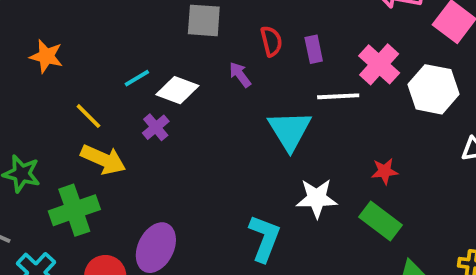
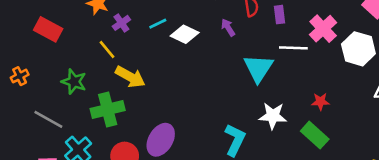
yellow line: (88, 116) -> (107, 50), moved
purple cross: (156, 127) -> (121, 23), moved

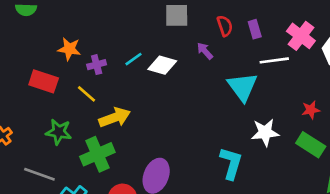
purple cross: (121, 23) -> (97, 65), turned 30
red rectangle: (48, 29) -> (44, 81), moved
yellow arrow: (130, 77) -> (115, 117), turned -40

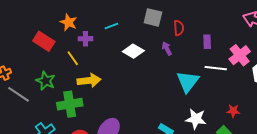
red semicircle: (225, 26) -> (179, 28), moved
cyan line: (133, 59) -> (111, 26), moved
gray line: (39, 174) -> (19, 94), moved

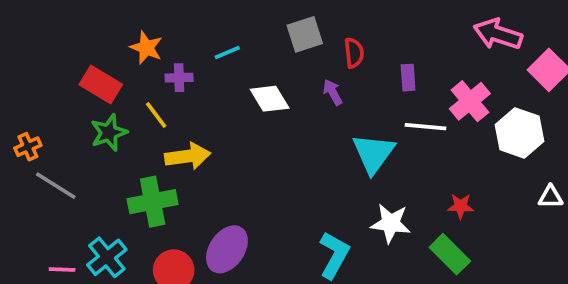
gray square: (153, 17) -> (305, 34), turned -30
white diamond: (133, 51) -> (270, 99), turned 30
green star: (46, 81) -> (109, 133), moved, turned 30

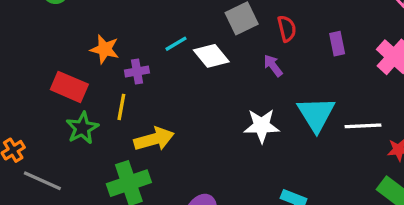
white diamond: (270, 99) -> (211, 56), moved
yellow line: (156, 115) -> (121, 107), turned 55
white line: (426, 127) -> (363, 126), moved
white star: (391, 223) -> (262, 126), moved

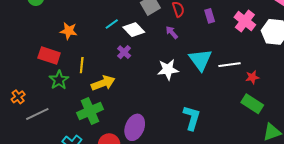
purple cross: (137, 72) -> (124, 52), moved, turned -32
gray line: (42, 181) -> (37, 114), turned -45

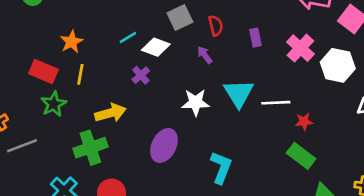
white diamond: (134, 30) -> (156, 47), turned -30
orange star: (69, 31) -> (72, 42), turned 30
yellow line: (82, 65) -> (80, 74), moved
purple ellipse: (135, 127) -> (164, 145), moved

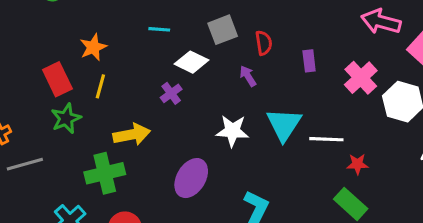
cyan line: (128, 37) -> (159, 29), moved, turned 30
red rectangle: (43, 71) -> (57, 79), turned 36

